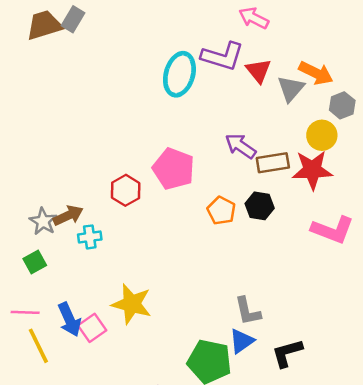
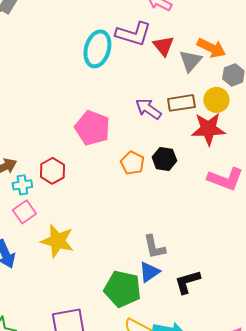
brown rectangle: (273, 163) -> (181, 103), moved
red hexagon: (126, 190) -> (52, 171), moved
pink square: (92, 328) -> (24, 212), moved

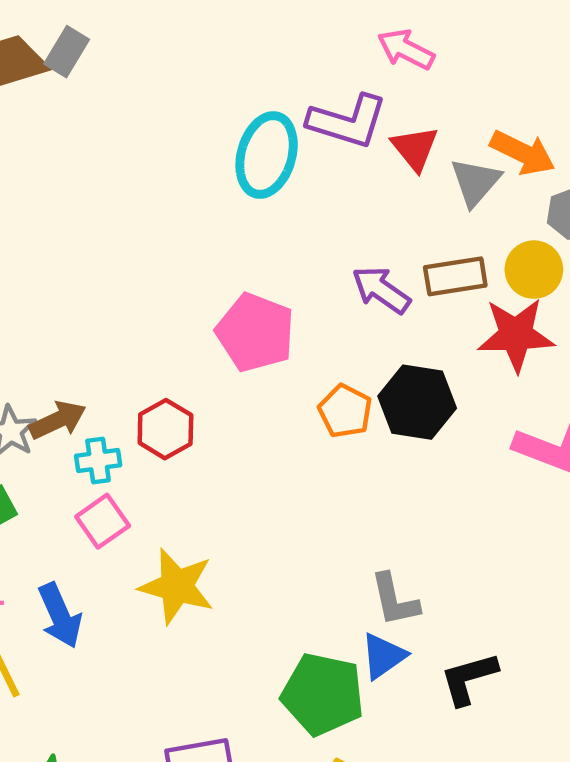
black hexagon: (164, 159) -> (417, 402), size x1.4

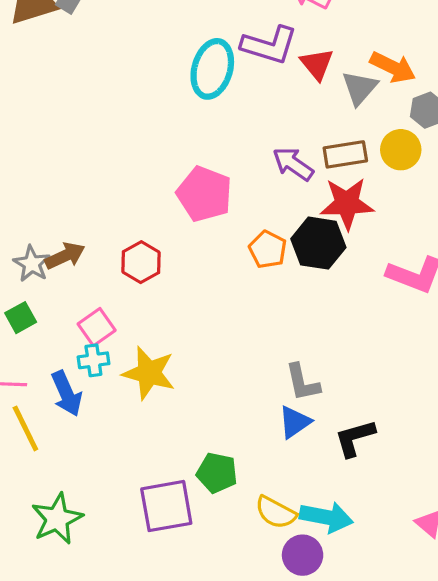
red star: (516, 335) -> (347, 204), moved
cyan cross: (98, 461) -> (93, 360), moved
green pentagon: (323, 694) -> (217, 473), moved, size x0.7

